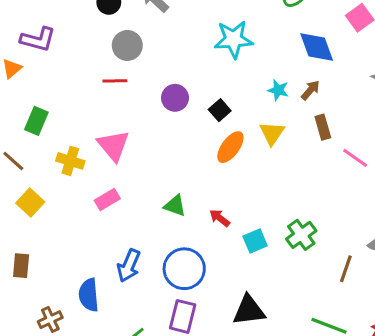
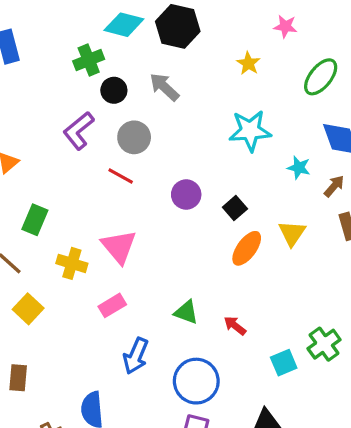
purple L-shape: (38, 39) -> (79, 131), moved, turned 126
red line: (115, 81) -> (121, 176), turned 30
cyan star: (278, 90) -> (299, 168), moved
cyan square: (255, 241) -> (284, 363), moved
blue arrow: (129, 266) -> (136, 356), moved

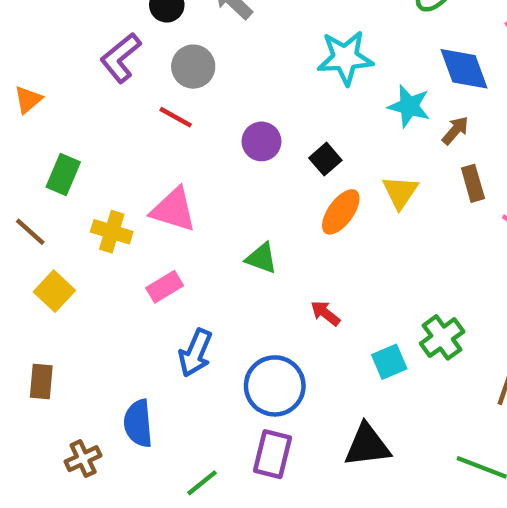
cyan star: (299, 168) -> (409, 106), size x1.4
pink triangle: (119, 247) -> (173, 210), turned -33
green triangle: (186, 312) -> (261, 258), moved

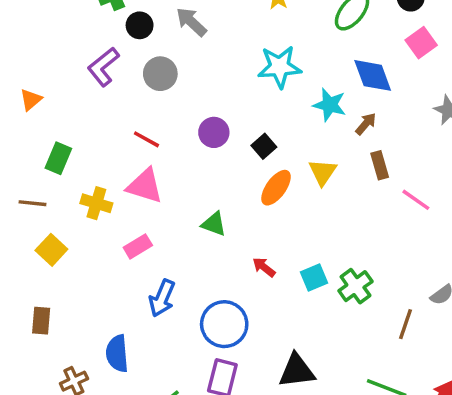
red line: (176, 117) -> (146, 139), moved
brown line: (30, 232) -> (32, 203), turned -36
cyan square: (389, 362) -> (314, 277), moved

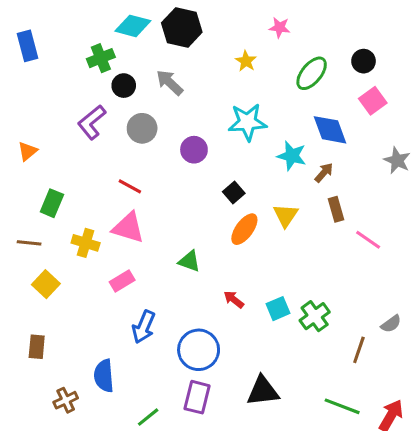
purple circle: (214, 132) -> (194, 150), moved

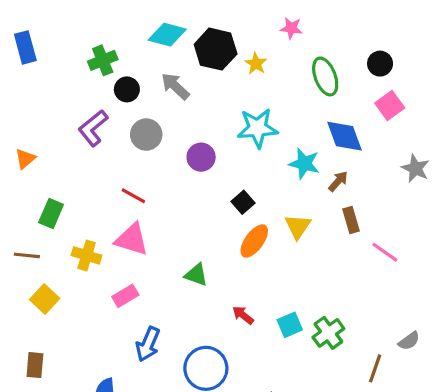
cyan diamond: (133, 26) -> (167, 35), moved
black hexagon: (182, 27) -> (216, 49), moved
green ellipse: (312, 73) -> (325, 76), turned -60

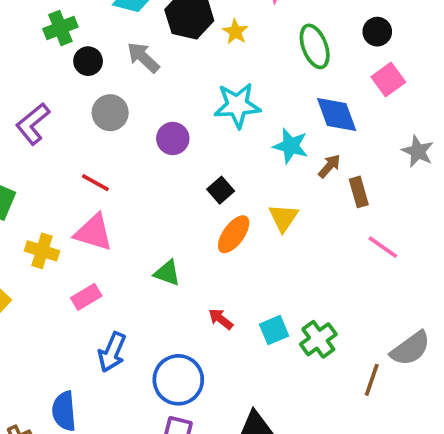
purple L-shape: (93, 128) -> (33, 124), moved
brown rectangle: (351, 220) -> (359, 192), moved
gray semicircle: (409, 341) -> (410, 348), size x1.6

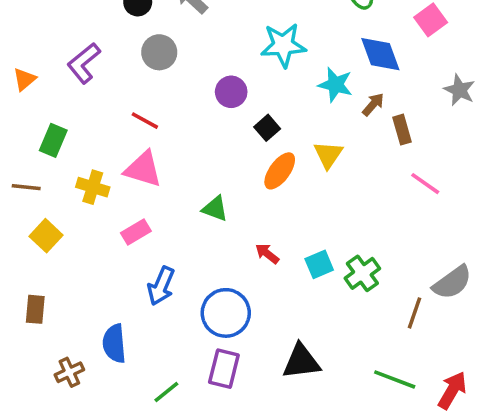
purple circle: (173, 138) -> (231, 92), moved

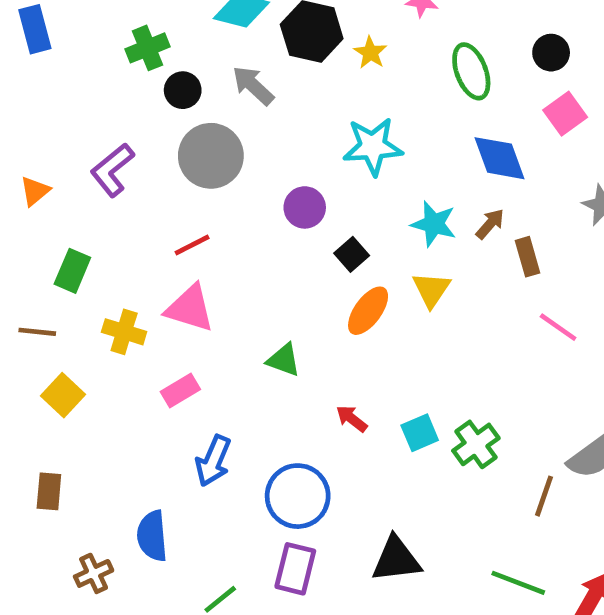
gray circle: (159, 52) -> (211, 156), size x1.4
cyan star: (335, 85) -> (434, 224), moved
red line: (145, 121) -> (192, 245), turned -56

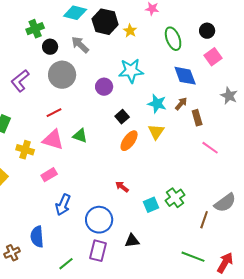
purple circle: (305, 207) -> (104, 87), moved
green triangle: (284, 360) -> (80, 136), moved
cyan square: (420, 433) -> (151, 205), moved
black triangle: (396, 559) -> (132, 241), moved, size x0.7

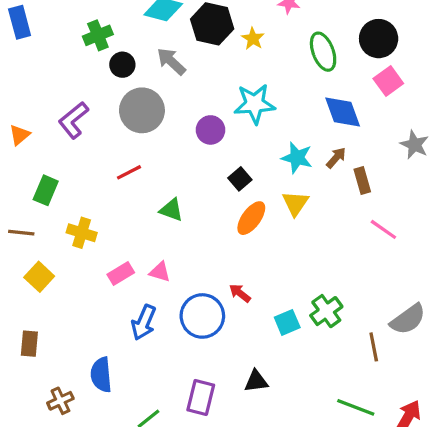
black circle: (207, 31) -> (379, 39), size x1.5
pink triangle: (53, 140) -> (160, 272), moved, size x0.6
blue circle: (99, 220) -> (202, 316), moved
brown line: (204, 220) -> (374, 347), turned -30

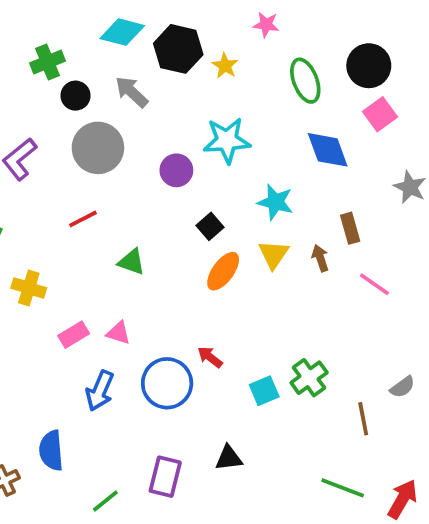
brown arrow: (336, 158) -> (320, 258), moved, turned -60
gray semicircle: (408, 319) -> (402, 387), size x0.6

